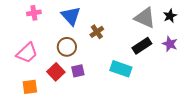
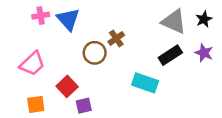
blue triangle: (71, 16) -> (68, 19), moved
brown circle: (67, 47) -> (95, 53), moved
purple square: (78, 71) -> (84, 106), moved

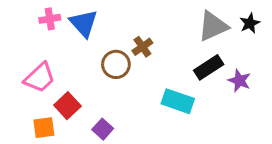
gray triangle: (174, 22) -> (213, 26), turned -48
purple star: (204, 53) -> (239, 81), moved
red square: (67, 86) -> (67, 106), moved
purple square: (84, 106) -> (103, 129), turned -35

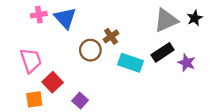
pink trapezoid: (40, 78) -> (31, 60), turned -65
cyan rectangle: (178, 101) -> (130, 63), moved

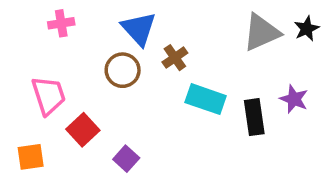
blue triangle: (65, 18) -> (139, 29), moved
brown circle: (90, 50) -> (123, 70), moved
black rectangle: (163, 52) -> (254, 117), moved, turned -65
orange square: (34, 99) -> (31, 157), moved

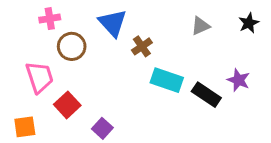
gray triangle: (261, 32) -> (200, 26), moved, size x0.6
brown circle: (123, 70) -> (72, 46), moved
black rectangle: (254, 117) -> (206, 95), turned -48

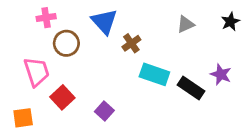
purple square: (102, 128) -> (104, 111), moved

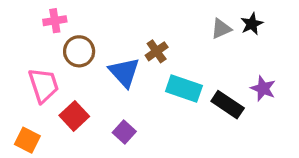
blue triangle: (104, 22) -> (124, 72), moved
black star: (230, 22) -> (252, 24), moved
orange square: (23, 118) -> (27, 140), turned 35

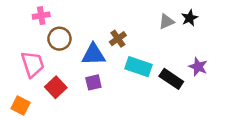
blue triangle: (124, 72) -> (93, 54), turned -50
purple square: (124, 132) -> (93, 82), moved, turned 35

